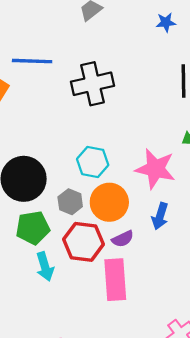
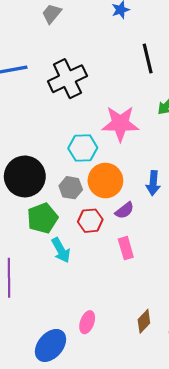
pink star: (155, 169) -> (120, 124), moved
red hexagon: (83, 242) -> (90, 221), size x0.7
pink rectangle: (115, 280) -> (126, 248), size x0.6

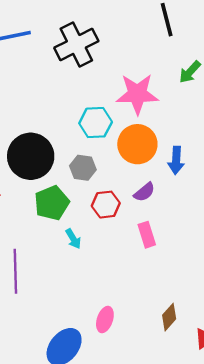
orange circle: (105, 181) -> (137, 144), moved
cyan arrow: (61, 250) -> (73, 239), size x0.7

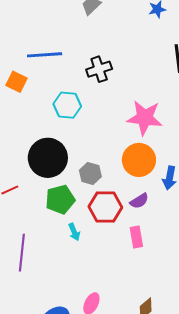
black cross: (76, 44) -> (99, 69), size x0.7
cyan hexagon: (96, 123) -> (67, 105), moved
red hexagon: (106, 205) -> (105, 207), size x1.4

